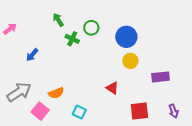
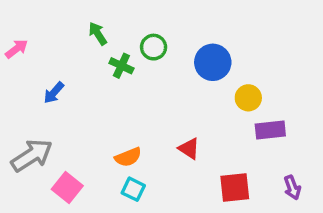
yellow circle: (130, 61) -> (248, 98), moved
orange semicircle: (56, 93) -> (128, 157), moved

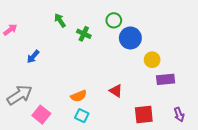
green circle: (154, 47) -> (114, 20), moved
green cross: (121, 66) -> (84, 34), moved

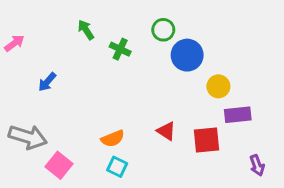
gray arrow: (20, 95) -> (28, 137), turned 50
red square: (144, 115) -> (206, 140), moved

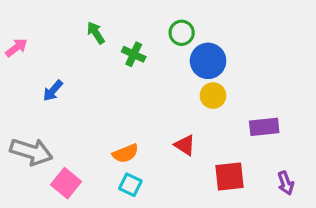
yellow circle: (218, 86) -> (213, 96), moved
red square: (206, 140) -> (230, 176), moved

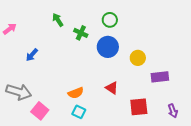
blue circle: (208, 61) -> (108, 47), moved
yellow circle: (213, 96) -> (138, 58), moved

